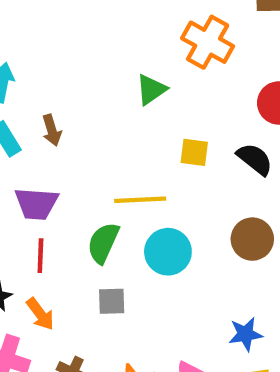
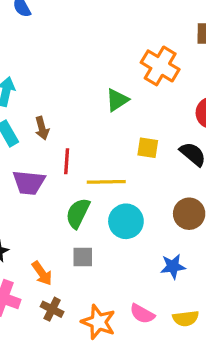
red line: (40, 256) -> (67, 161), moved
orange arrow: (40, 314) -> (42, 273), moved
blue star: (245, 334) -> (173, 266), moved

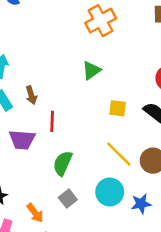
orange cross: (160, 66) -> (101, 21), moved, turned 32
yellow line: (106, 182) -> (119, 154), moved, turned 48
cyan circle: (126, 221) -> (110, 192), moved
gray square: (83, 257) -> (68, 199), turned -36

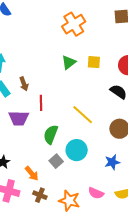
yellow square: (118, 108) -> (94, 62), moved
yellow line: (119, 154) -> (83, 115), moved
cyan circle: (110, 192) -> (77, 150), moved

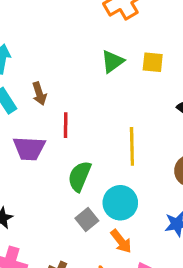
yellow line: (83, 115) -> (132, 146), turned 45
orange arrow: (32, 174) -> (121, 241), moved

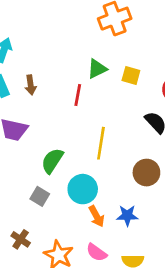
red line: (66, 125) -> (78, 95), moved
gray square: (87, 220) -> (40, 196), moved, turned -30
orange arrow: (121, 241) -> (97, 216), moved

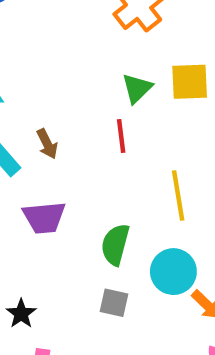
yellow square: (131, 75) -> (190, 82), size x1.4

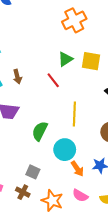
red line: (121, 136) -> (53, 80), turned -42
gray square: (114, 303) -> (33, 172), moved

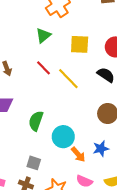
green triangle: (65, 59) -> (43, 35), moved
yellow line: (74, 114) -> (68, 79), moved, turned -40

